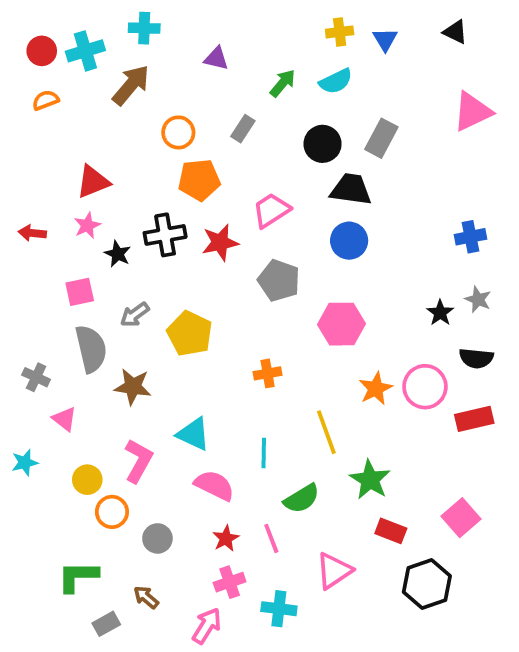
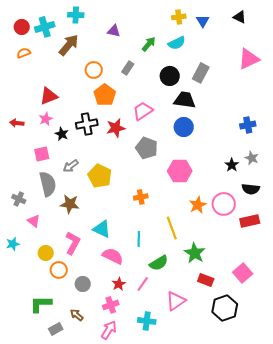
orange pentagon: (199, 180) -> (105, 95), turned -30
pink line: (271, 538) -> (143, 284), turned 56
pink cross: (230, 582) -> (111, 305), moved

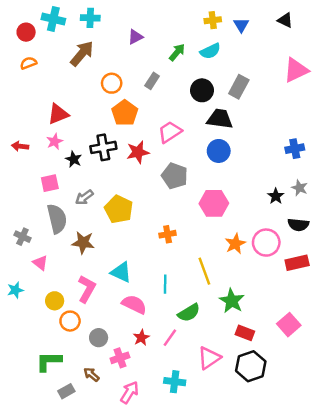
cyan cross: (45, 27) -> (53, 19), moved, turned 30
purple triangle: (114, 31) -> (135, 37), turned -40
pink cross: (111, 305) -> (120, 358), moved
black hexagon: (225, 308) -> (251, 366), moved

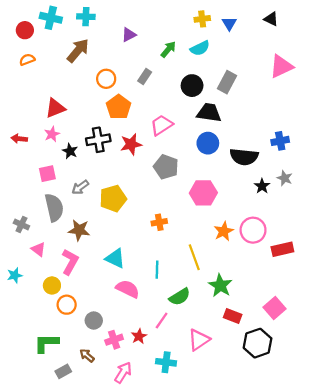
yellow pentagon: (119, 209) -> (113, 199), turned 30
black semicircle: (298, 225) -> (244, 157), moved, size x1.4
pink L-shape: (87, 289) -> (70, 262), moved
red star: (141, 338) -> (139, 336), moved
black hexagon: (251, 366) -> (258, 343), moved

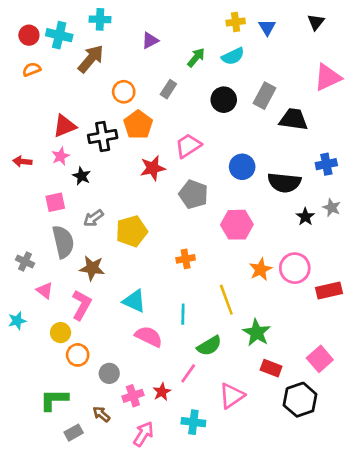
cyan cross: (51, 18) -> (59, 35), moved
black triangle: (271, 19) -> (316, 22), turned 42
black trapezoid: (209, 113) -> (293, 119), moved
black cross: (98, 140) -> (103, 136), moved

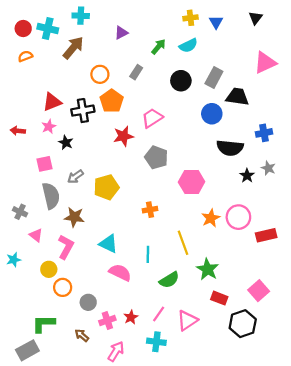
blue circle: (242, 167) -> (212, 114), moved
pink line: (188, 373) -> (159, 314), moved
gray rectangle: (74, 433) -> (27, 350), moved, size x1.5

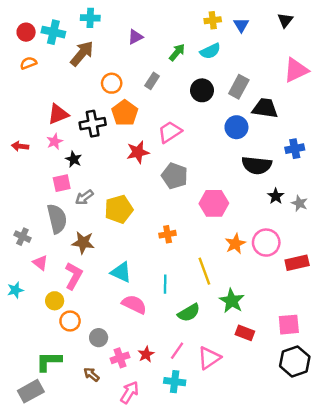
pink square: (45, 164) -> (62, 183), moved
gray star: (268, 168) -> (299, 203), moved
pink square: (259, 291) -> (289, 325), turned 36
black hexagon: (243, 324) -> (295, 361), moved

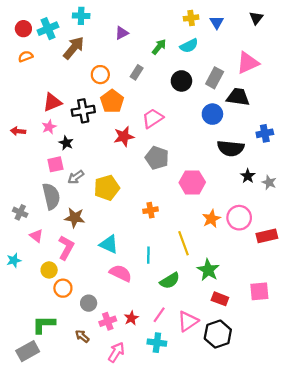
cyan cross: (53, 32) -> (48, 29), turned -36
pink triangle: (296, 70) -> (248, 63), moved
black hexagon: (295, 361) -> (218, 334), moved

